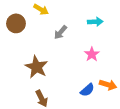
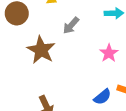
brown star: (36, 67) -> (41, 50), moved

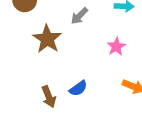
blue semicircle: (102, 97) -> (78, 88), moved

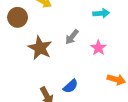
gray arrow: (79, 16) -> (72, 37), moved

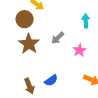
cyan arrow: (101, 13) -> (86, 21), turned -96
brown circle: (18, 17) -> (25, 19), moved

